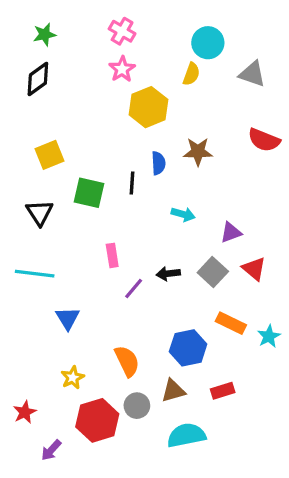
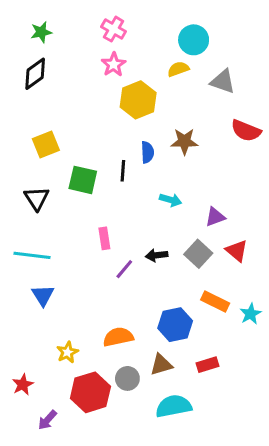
yellow semicircle: (191, 74) -> (178, 69), turned -130
gray triangle: (252, 74) -> (223, 81), moved
blue triangle: (68, 318) -> (43, 295), moved
orange semicircle: (127, 361) -> (118, 337), turned -76

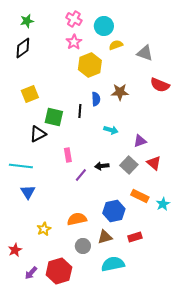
cyan circle: (194, 40) -> (104, 26), moved
black triangle: (37, 198) -> (38, 134), moved, turned 36
red hexagon: (90, 392) -> (59, 271), moved

